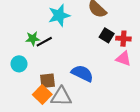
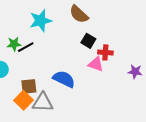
red cross: (123, 39) -> (105, 52), moved
pink triangle: (123, 59) -> (96, 64), moved

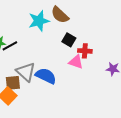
cyan star: (41, 21) -> (39, 21), moved
gray triangle: (43, 102) -> (26, 72), moved, turned 40

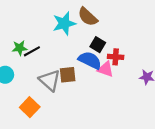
blue semicircle: (46, 76) -> (90, 60), moved
brown square: (13, 83) -> (68, 75), moved

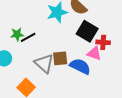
black square: (98, 45) -> (87, 31), size x1.5
blue semicircle: (90, 60) -> (80, 66), moved

